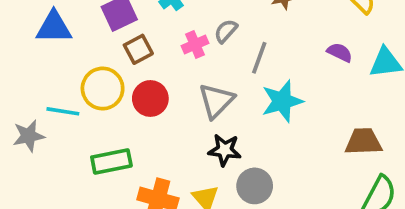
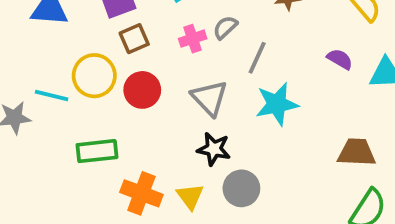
gray triangle: (216, 101) -> (209, 98), turned -33

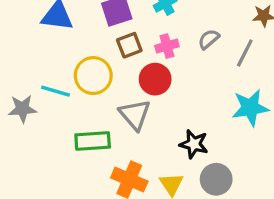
pink cross: (193, 39) -> (167, 46), moved
gray line: (257, 58) -> (245, 53), moved
red circle: (142, 90) -> (155, 79), moved
gray triangle: (209, 98) -> (135, 115), moved

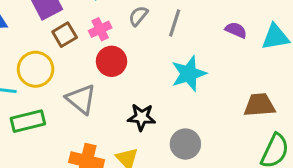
red circle: (155, 79) -> (112, 61), moved
green rectangle: (93, 141) -> (28, 121), moved
gray circle: (216, 179) -> (185, 144), moved

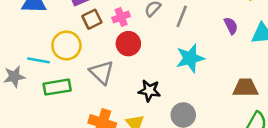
purple semicircle: (236, 30) -> (231, 26), turned 36

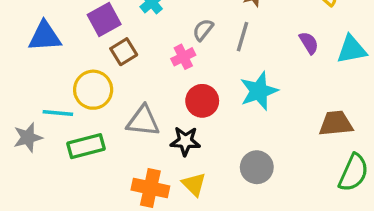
pink cross: (121, 17) -> (183, 57), moved
red circle: (128, 44) -> (202, 101), moved
gray triangle: (102, 72) -> (143, 121), turned -32
black star: (149, 91) -> (185, 141), moved

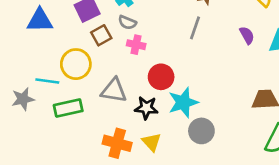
gray semicircle: (203, 30) -> (127, 22), moved, turned -108
pink cross: (183, 57) -> (136, 45), moved, turned 36
cyan star: (259, 91) -> (183, 102), moved

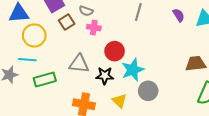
yellow circle: (76, 64) -> (34, 35), moved
yellow triangle: (152, 142) -> (119, 101), moved

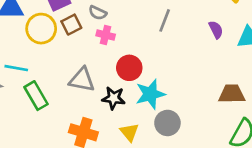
yellow circle: (34, 35) -> (41, 29), moved
green rectangle: (45, 79) -> (36, 96), turned 70

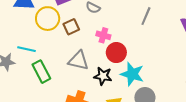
brown square: (71, 25) -> (71, 27), moved
pink cross: (106, 35) -> (103, 35), moved
cyan star: (150, 94) -> (132, 74), turned 30

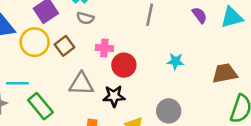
cyan star: (132, 74) -> (175, 61), moved, size x0.6

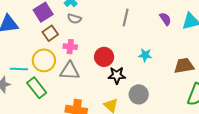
yellow circle: (35, 42) -> (44, 60), moved
brown square: (65, 46) -> (50, 33), moved
pink cross: (104, 48) -> (70, 47), moved
black star: (114, 96) -> (117, 75), moved

